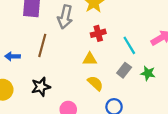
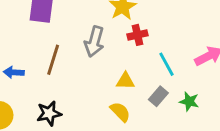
gray arrow: (65, 17) -> (94, 42), moved
red cross: (98, 33) -> (137, 35), moved
yellow triangle: (90, 59) -> (125, 81), moved

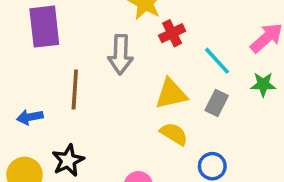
yellow triangle: (125, 81) -> (171, 94), size x1.4
green star: (189, 101) -> (263, 84), moved
black star: (49, 113) -> (68, 160), moved

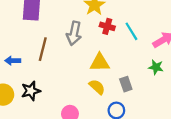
red cross: (172, 33) -> (107, 26), turned 32
cyan line: (217, 61) -> (131, 31), moved
gray rectangle: (217, 103) -> (126, 84), moved, turned -56

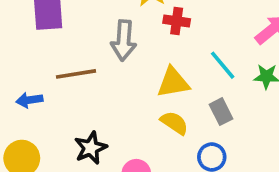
cyan line: (131, 31) -> (223, 65), moved
brown line: (43, 49) -> (76, 74), turned 75
black star: (31, 91) -> (91, 148), moved

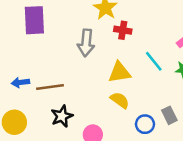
brown line: (76, 74) -> (50, 87), moved
gray rectangle: (221, 112) -> (169, 115), moved

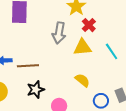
red cross: (123, 30) -> (89, 25), turned 32
yellow triangle: (119, 72) -> (82, 47), moved

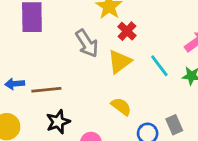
gray arrow: (59, 33) -> (87, 43), turned -40
yellow triangle: (82, 47) -> (119, 62), turned -30

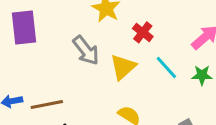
red cross: (127, 31) -> (143, 32), moved

